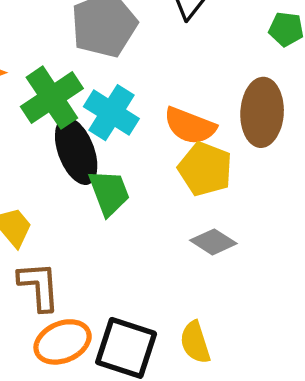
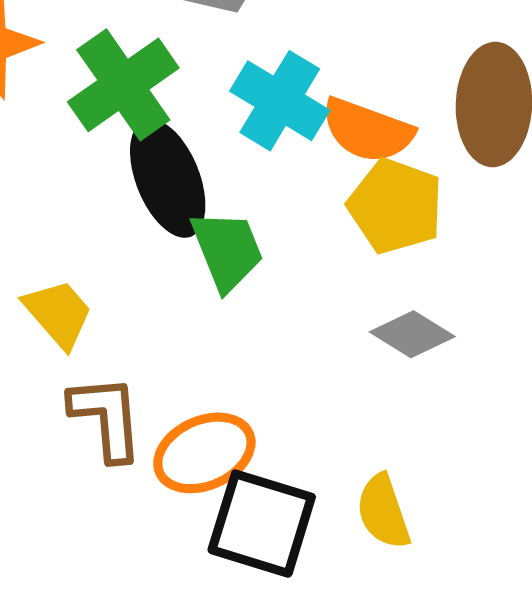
cyan cross: (111, 113) -> (280, 101), moved
orange ellipse: (63, 342) -> (204, 453), moved

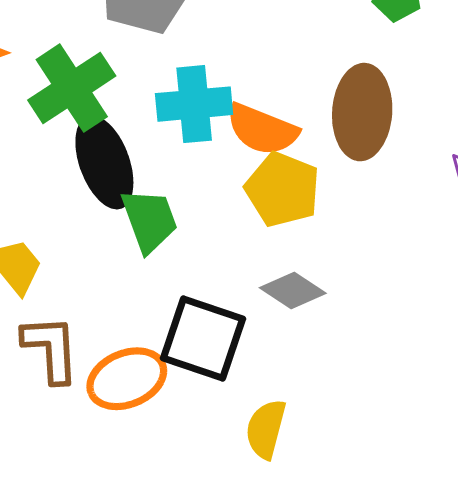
cyan cross: (280, 101) -> (194, 104), turned -38
yellow semicircle: (383, 512) -> (266, 429), turned 32
black square: (262, 524) -> (203, 338), moved

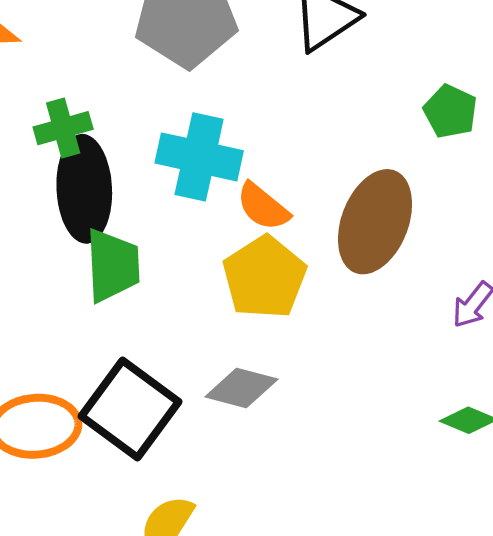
green cross: (72, 88) -> (63, 128), moved, size x0.6
orange semicircle: (262, 129) -> (263, 207), size x0.7
gray diamond: (293, 290) -> (241, 388), turned -36

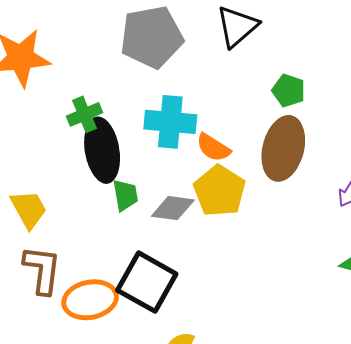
green pentagon: (450, 111) -> (289, 91), moved
green trapezoid: (113, 265) -> (125, 195), size x0.7
gray diamond: (241, 388) -> (173, 208), moved

